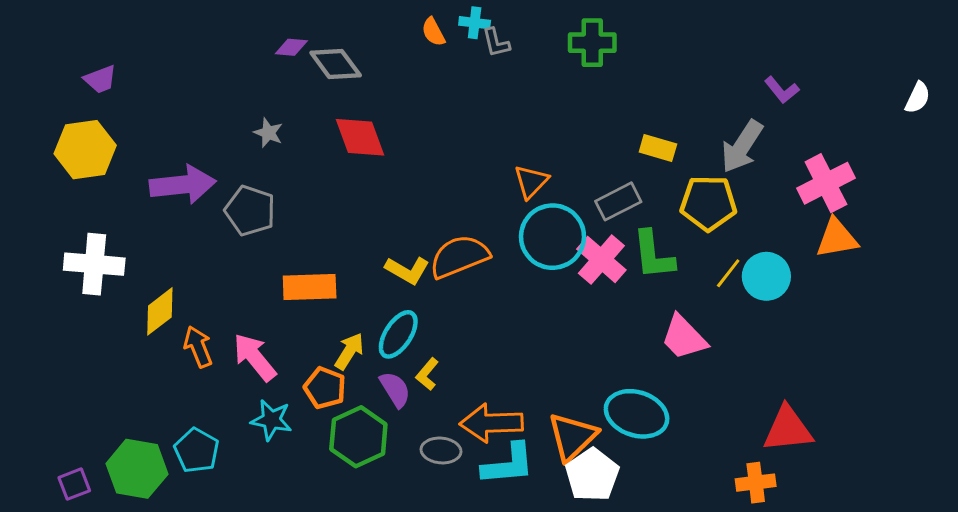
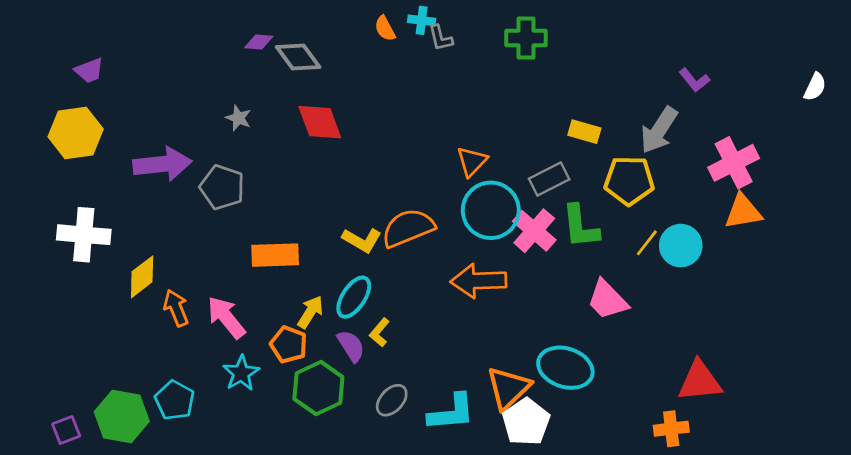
cyan star: (271, 420) -> (241, 373), turned 30
orange arrow: (491, 423) -> (479, 281), moved
gray ellipse: (441, 450) -> (392, 400), turned -52

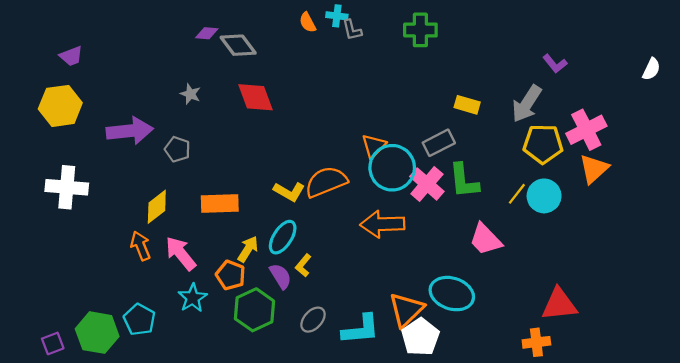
orange triangle: (472, 161) -> (374, 146), moved
yellow pentagon: (629, 180) -> (543, 144), moved
gray pentagon: (222, 187) -> (177, 149), size x0.7
orange triangle: (743, 212) -> (594, 169), turned -32
yellow diamond: (142, 277) -> (157, 207), moved

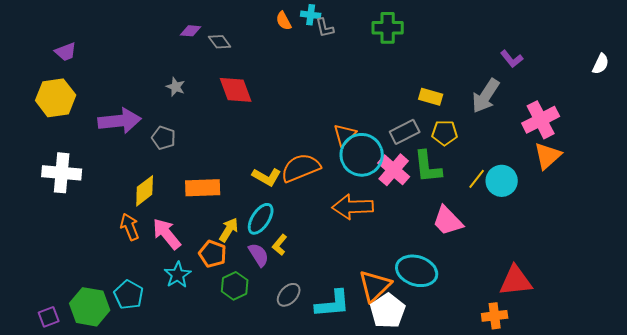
gray diamond: (238, 45) -> (220, 42), size x0.7
yellow pentagon: (543, 144) -> (445, 133), moved, size x0.7
green hexagon: (254, 310) -> (235, 286), size x0.7

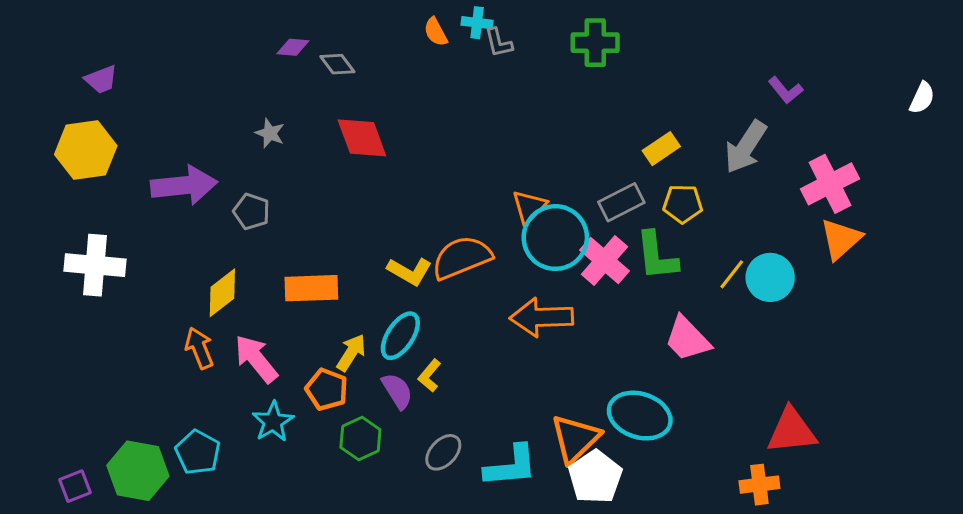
yellow rectangle: (431, 97) -> (661, 149), turned -50

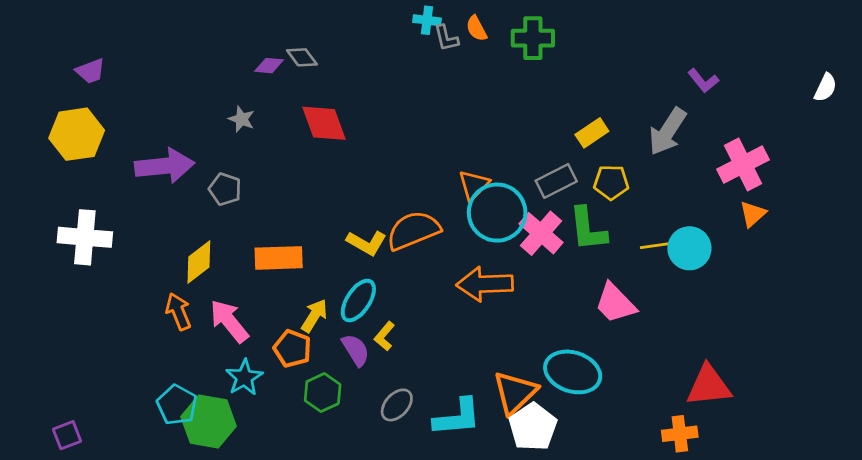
orange semicircle: (436, 32) -> (476, 28), moved
purple diamond: (293, 47) -> (269, 66), moved
orange triangle: (841, 239) -> (753, 214), size x0.7
yellow line: (732, 274) -> (655, 246), turned 44
green hexagon: (138, 471) -> (209, 421), moved

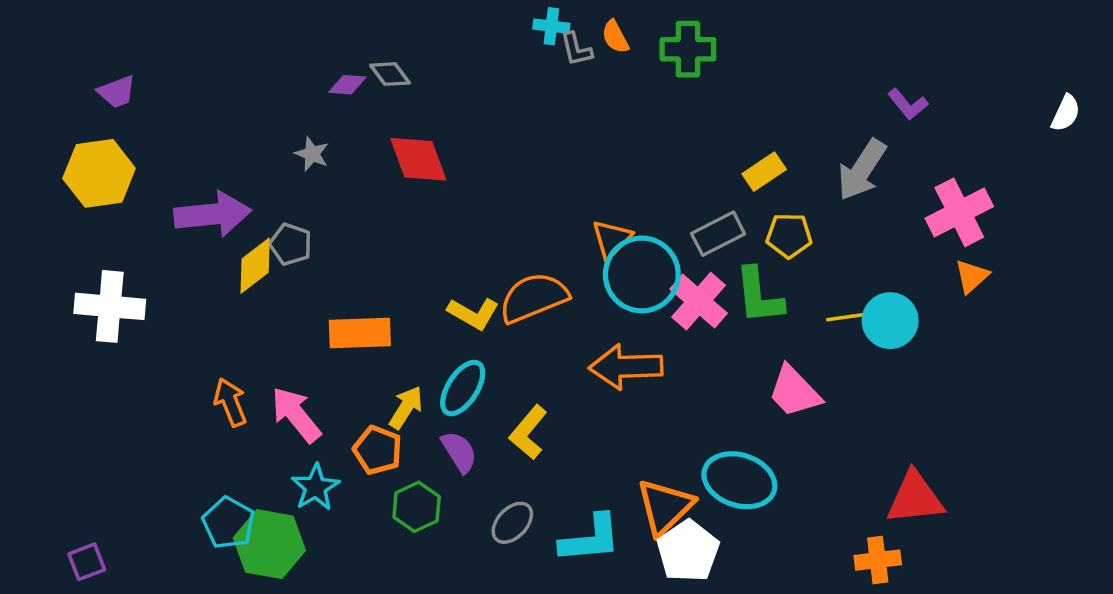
yellow diamond: (199, 262) -> (255, 266), moved
yellow L-shape: (384, 336) -> (528, 432), moved, size x1.4

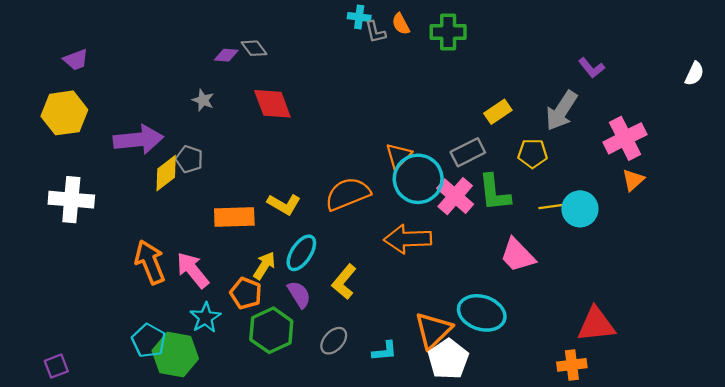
yellow pentagon: (789, 235) -> (533, 153), moved
yellow L-shape: (473, 314) -> (284, 204), moved
orange arrow: (230, 402) -> (150, 262), size x1.4
green hexagon: (417, 507) -> (271, 330), size x1.4
cyan L-shape: (590, 539) -> (385, 351), size x0.6

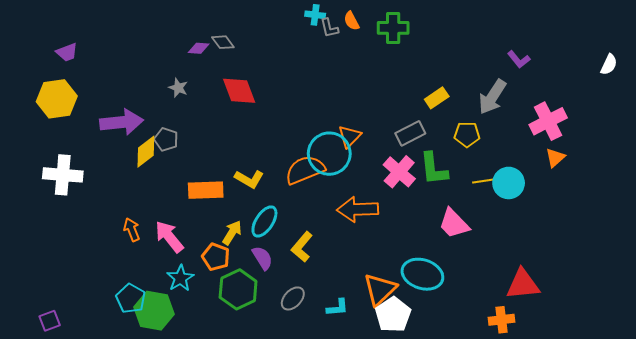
cyan circle: (418, 179) -> (329, 154), moved
orange arrow: (150, 262) -> (132, 230), size x0.6

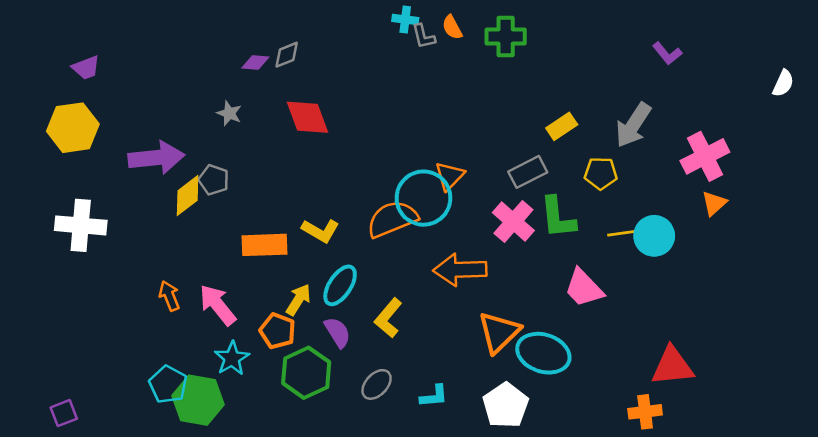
gray diamond: (223, 42) -> (287, 55), turned -75
purple L-shape: (519, 59) -> (667, 53), moved
orange triangle: (380, 289) -> (499, 332), moved

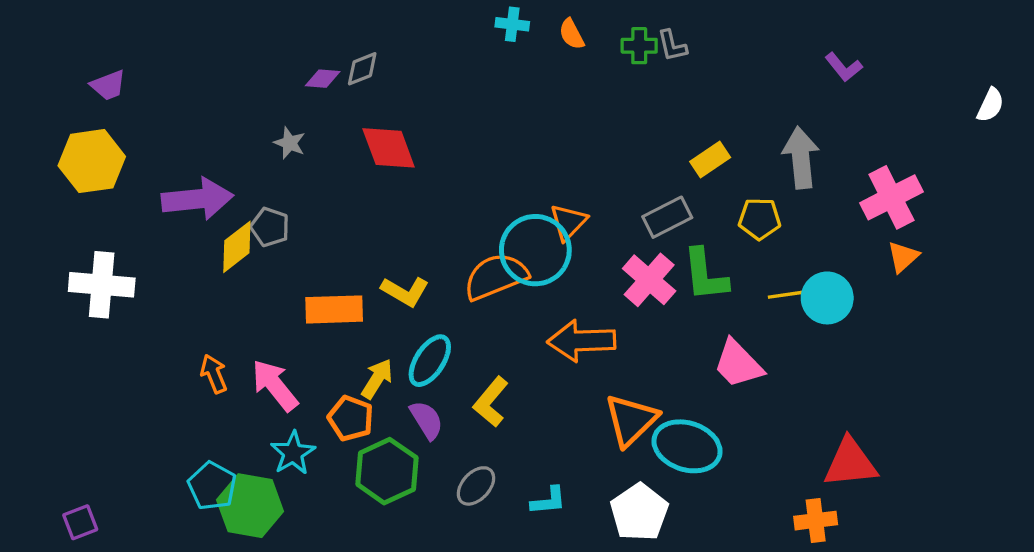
gray L-shape: (423, 36) -> (672, 46), moved
green cross: (506, 36) -> (639, 46), size x0.7
gray arrow: (633, 125) -> (801, 158), turned 141

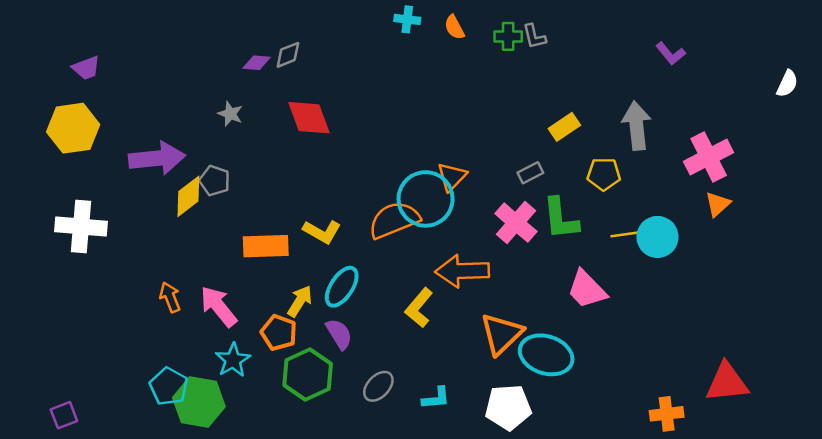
gray rectangle: (667, 217) -> (530, 173), size x0.7
yellow L-shape: (491, 402) -> (419, 308), moved
red triangle: (850, 463) -> (727, 382), moved
white pentagon: (639, 512) -> (508, 407), turned 30
orange cross: (816, 521) -> (667, 414), moved

